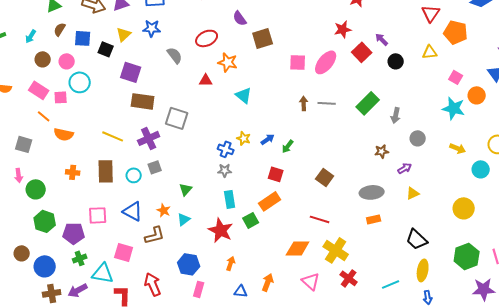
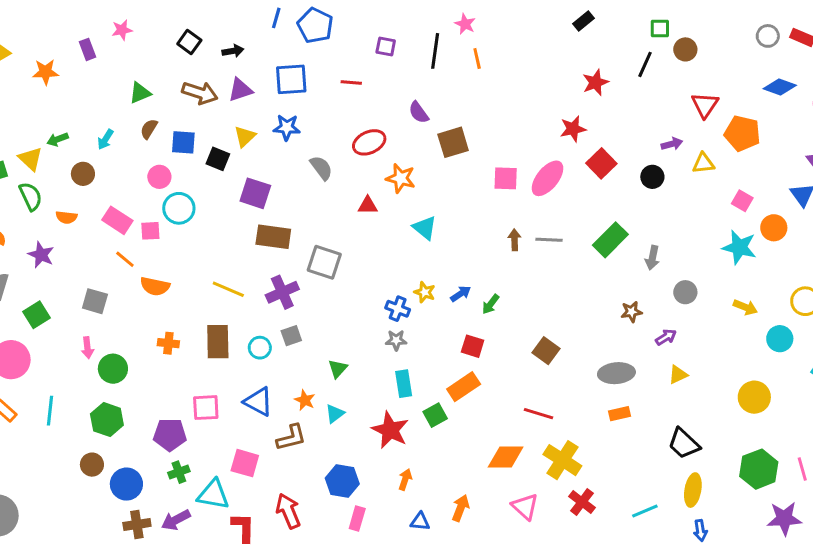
purple arrow: (382, 39) -> (672, 144), moved, turned 120
brown circle: (43, 59) -> (83, 174), moved
green hexagon: (45, 221) -> (107, 420), moved

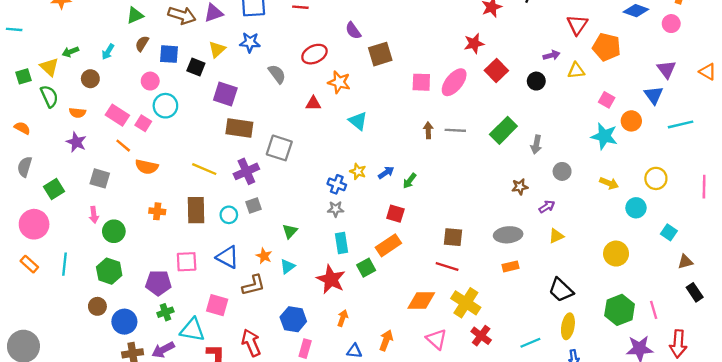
pink square: (150, 231) -> (143, 123), turned 35
purple star: (41, 255) -> (76, 142), moved
brown square: (546, 351) -> (453, 237), moved, turned -30

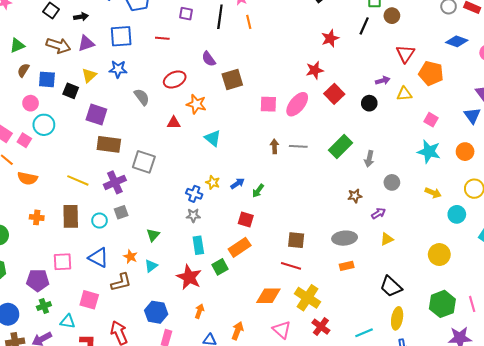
orange circle: (631, 121) -> (465, 152), moved
cyan triangle: (192, 330) -> (68, 321), size x0.7

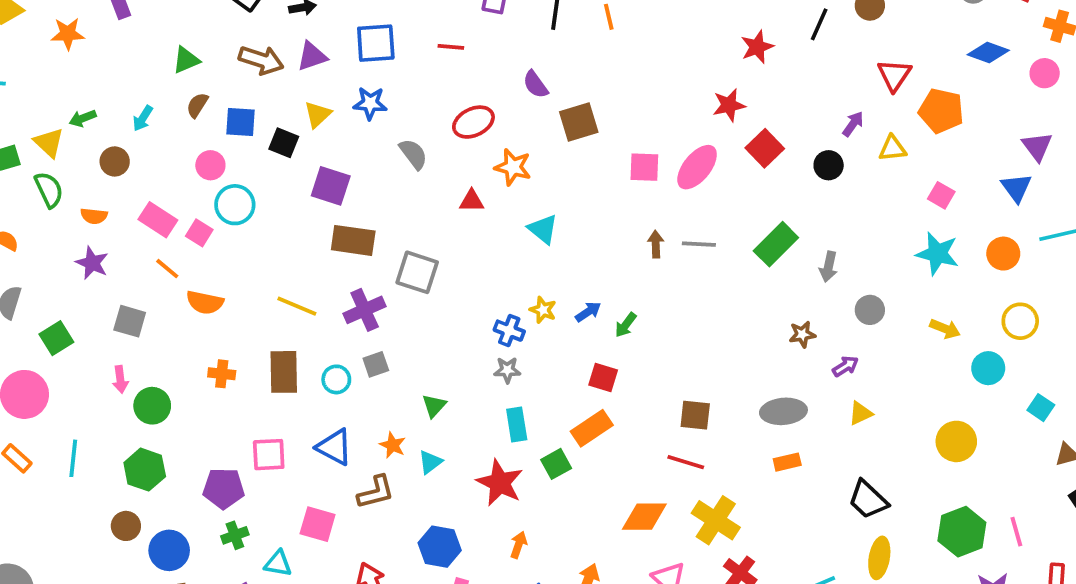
purple arrow: (383, 81) -> (853, 124), turned -40

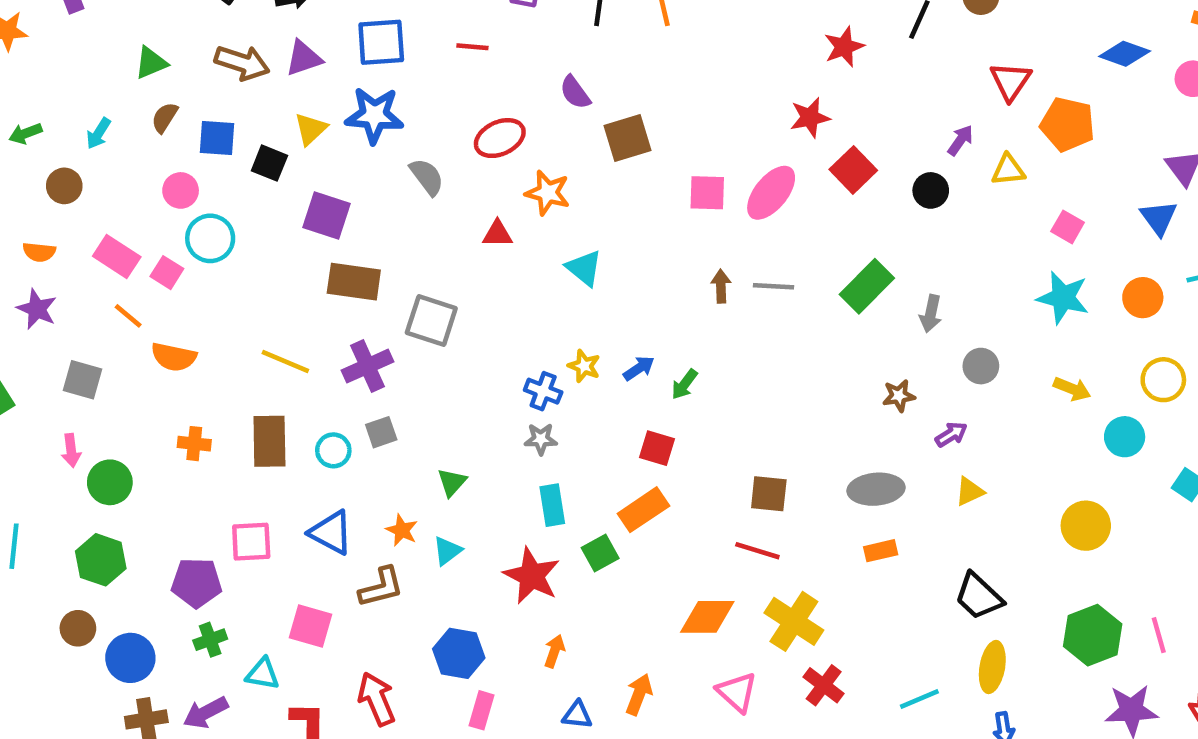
blue star: (370, 103) -> (374, 115), size x1.4

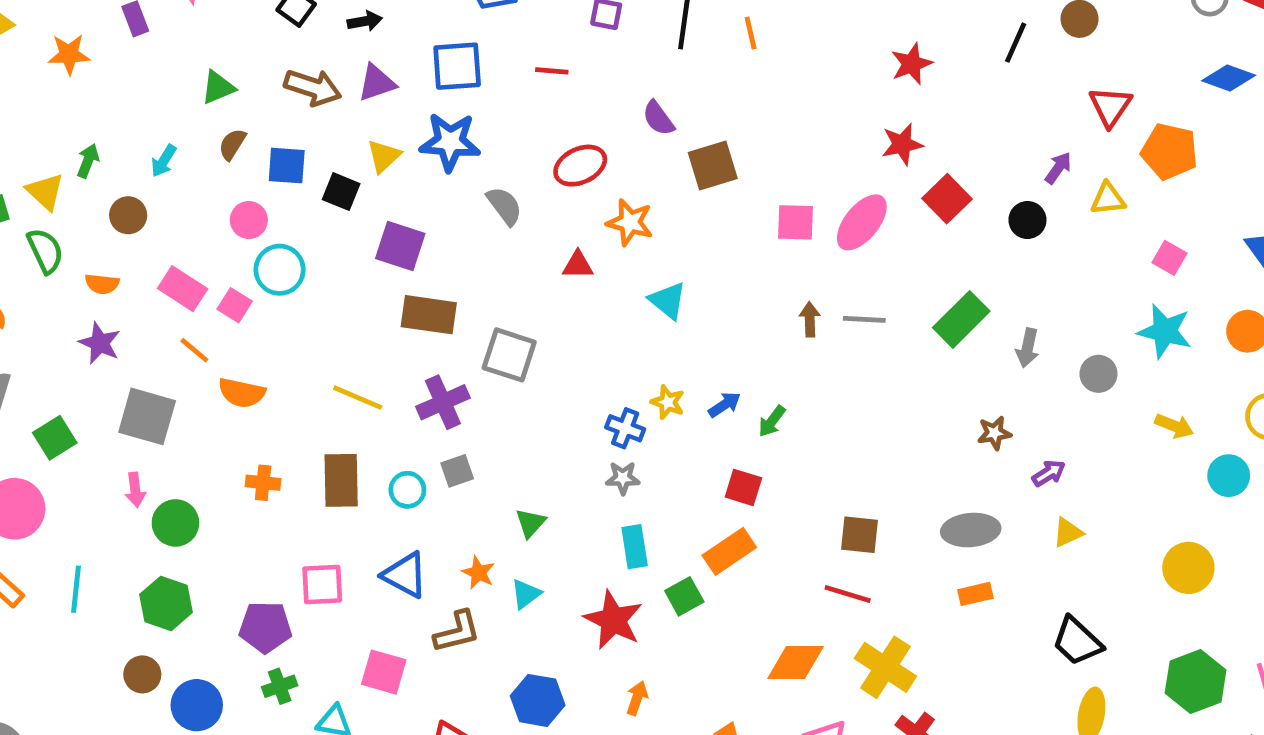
red star: (844, 47) -> (912, 64), moved
green arrow: (25, 133) -> (88, 161), turned 132
gray circle: (981, 366) -> (1098, 374), moved
gray square: (82, 380) -> (147, 416), size x1.4

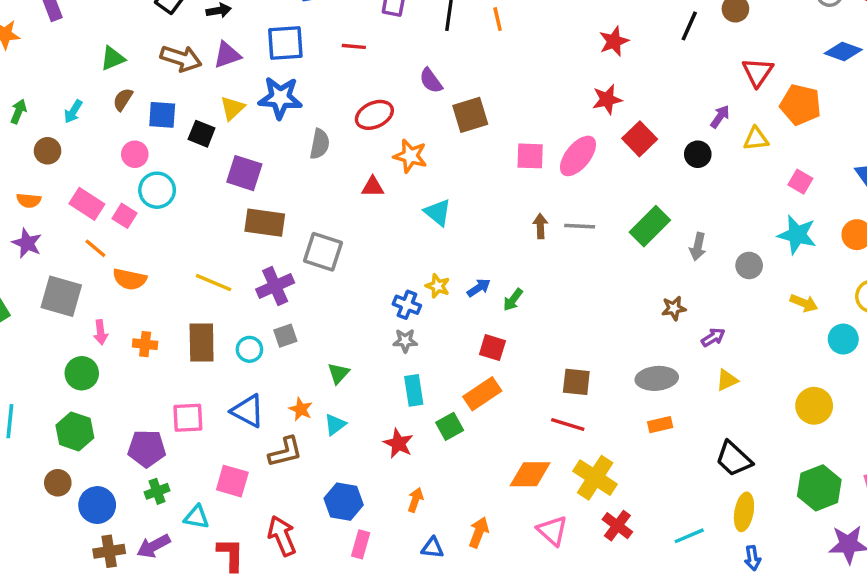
gray semicircle: (504, 206) -> (320, 144), turned 48
pink arrow: (135, 490) -> (101, 332), moved
red star: (613, 620) -> (398, 443), size x0.7

